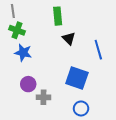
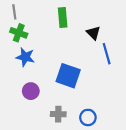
black triangle: (69, 38) -> (93, 33), moved
blue square: (77, 78) -> (68, 76), moved
gray cross: (43, 97) -> (58, 114), moved

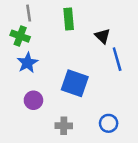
gray line: (14, 12) -> (29, 13), moved
blue star: (25, 57) -> (27, 63), turned 30
blue circle: (88, 117) -> (109, 123), moved

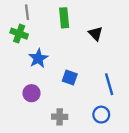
blue line: (117, 59) -> (109, 84), moved
blue star: (27, 63) -> (38, 58), moved
blue square: (75, 83) -> (70, 77), size x0.6

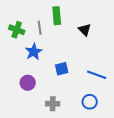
gray line: (27, 12) -> (40, 28), moved
blue square: (70, 77) -> (62, 69), turned -32
blue line: (109, 84) -> (97, 75), turned -54

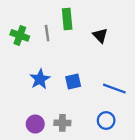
blue star: (34, 52) -> (40, 79), moved
purple circle: (28, 83) -> (35, 124), moved

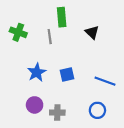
gray line: (47, 33) -> (50, 37), moved
purple circle: (35, 124) -> (35, 105), moved

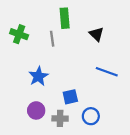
blue square: (67, 75) -> (70, 97), moved
blue line: (105, 81) -> (107, 72), moved
blue circle: (97, 110) -> (91, 116), moved

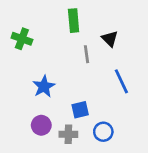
gray line: (52, 39) -> (86, 54), moved
blue line: (107, 72) -> (121, 81), turned 45

